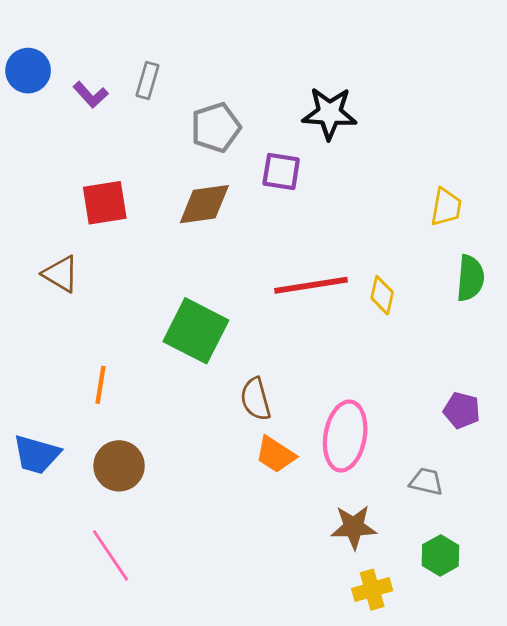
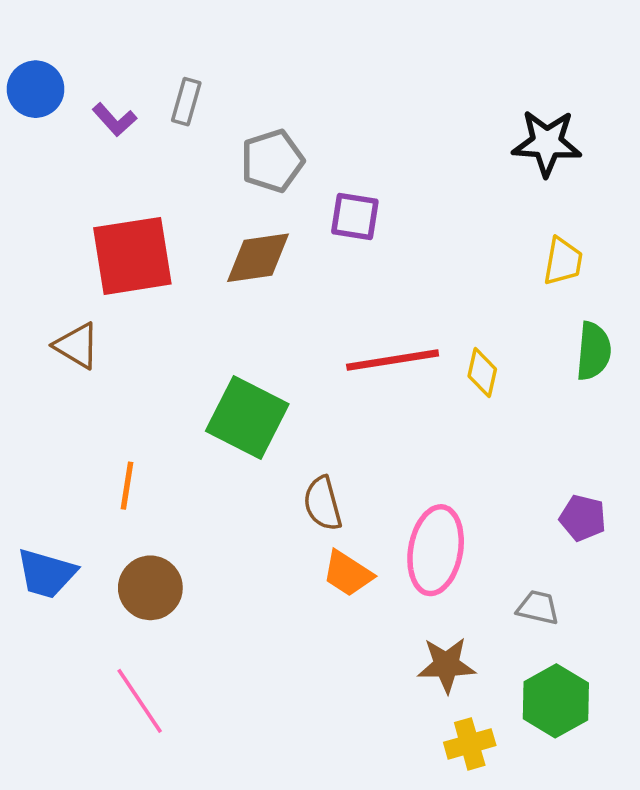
black star: (329, 113) -> (547, 143), moved
red square: (105, 203) -> (132, 256), size x1.4
green hexagon: (440, 555) -> (556, 701), size x1.4

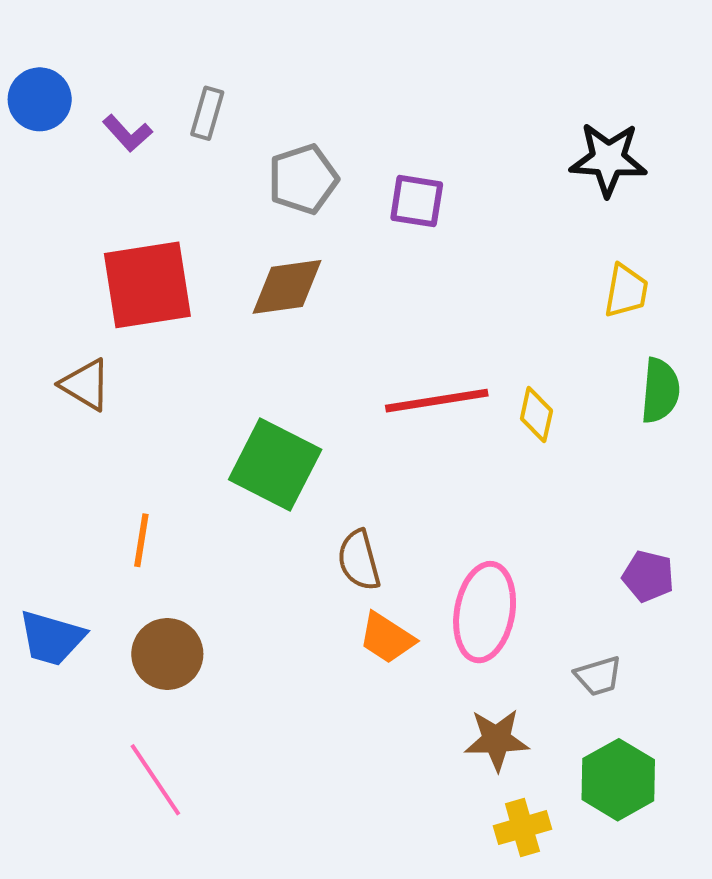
purple square: (355, 216) -> (417, 201), moved
gray trapezoid: (538, 608) -> (598, 676), turned 150

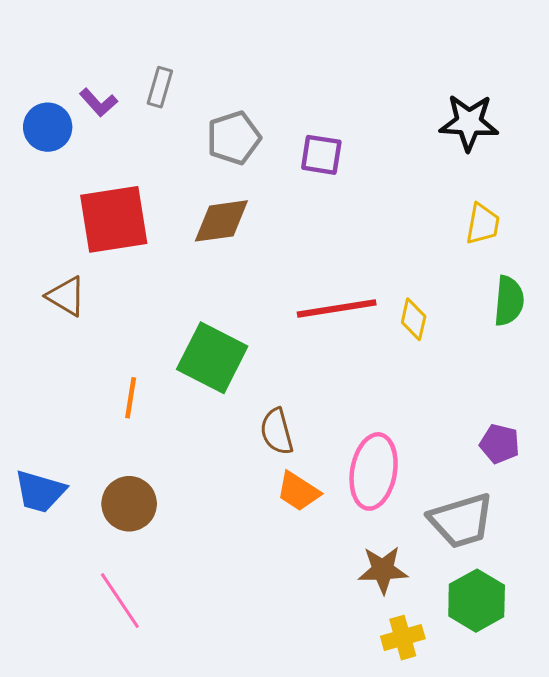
blue circle: (40, 99) -> (48, 127), moved
orange line: (141, 540) -> (131, 398), moved
gray trapezoid: (598, 676) -> (461, 521), size x1.8

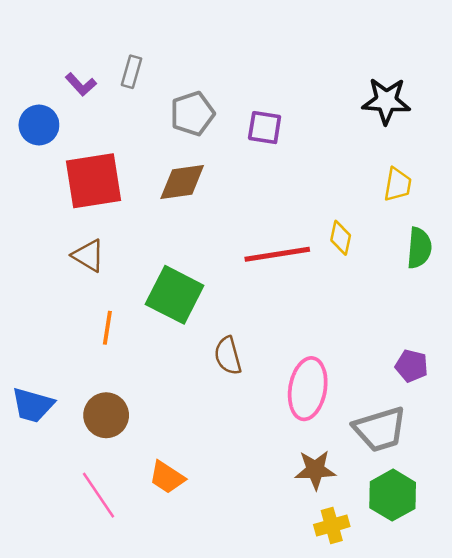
blue circle: (48, 127) -> (39, 125), moved
brown triangle: (66, 296) -> (88, 256), moved
yellow diamond: (414, 319) -> (341, 238), moved
orange trapezoid: (298, 491) -> (167, 477), moved

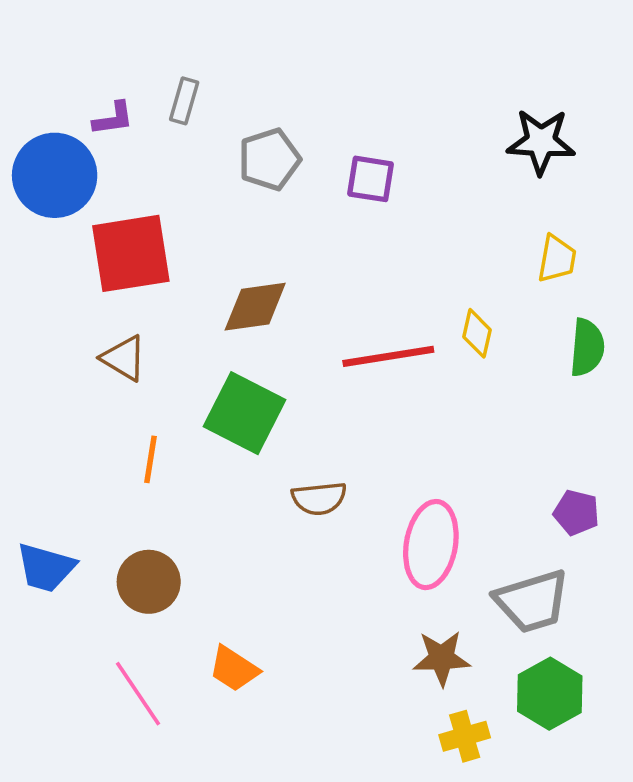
purple L-shape: (81, 84) -> (113, 119), turned -56
blue circle: (39, 125) -> (55, 175), size x1.5
brown diamond: (182, 182) -> (255, 307), moved
brown semicircle: (228, 356) -> (319, 498), turned -81

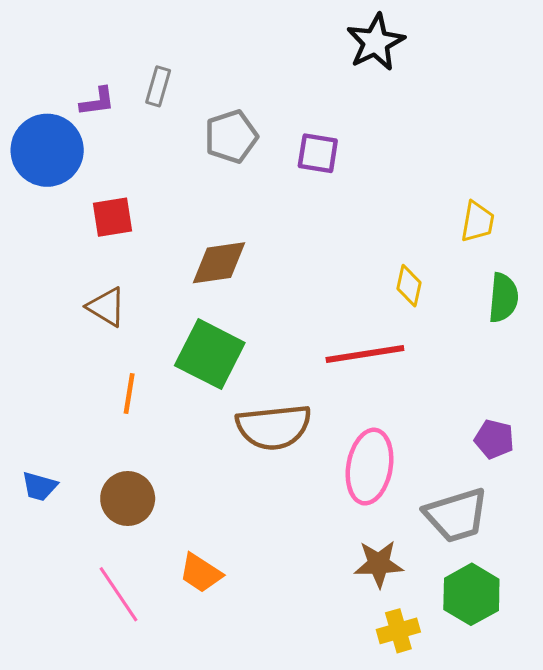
black star: (541, 142) -> (376, 42), moved, turned -30
red square: (131, 253) -> (112, 217), size x0.6
red line: (388, 356) -> (365, 354), moved
brown semicircle: (319, 498) -> (274, 427), size x1.6
blue trapezoid: (46, 568) -> (39, 486), size x0.7

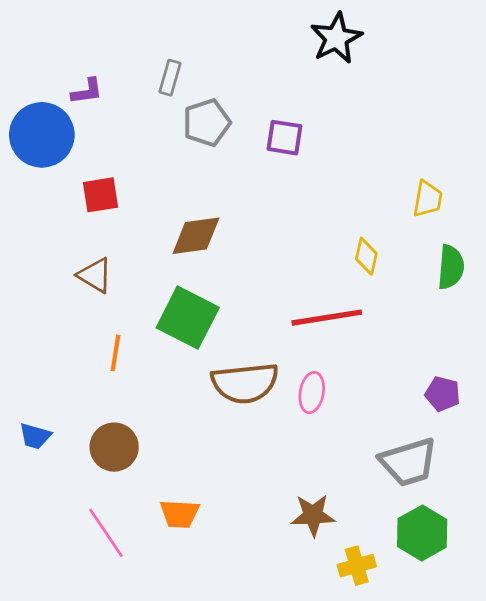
gray rectangle: (158, 86) -> (170, 78), moved
pink ellipse: (370, 467) -> (312, 393), moved, size x0.6
brown star: (379, 564) -> (313, 515), moved
orange trapezoid: (201, 573) -> (180, 514), turned -30

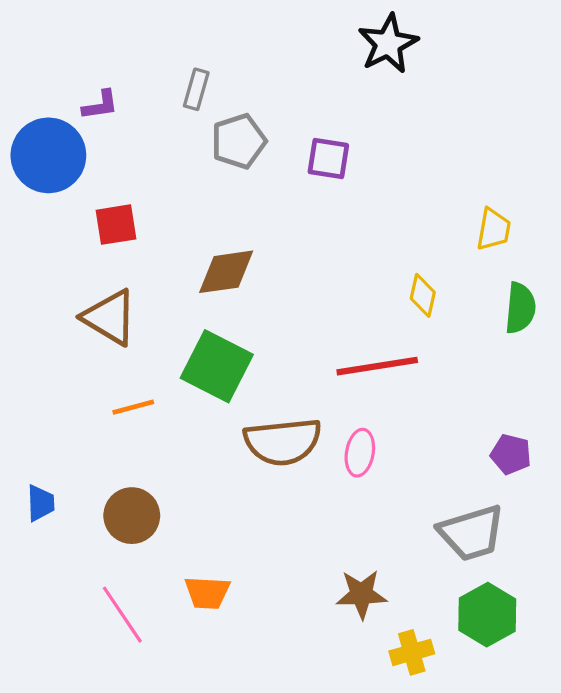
brown triangle: (95, 275) -> (110, 317), size x1.4
orange line: (115, 353) -> (133, 407), turned 66
blue trapezoid: (35, 436) -> (41, 503), turned -108

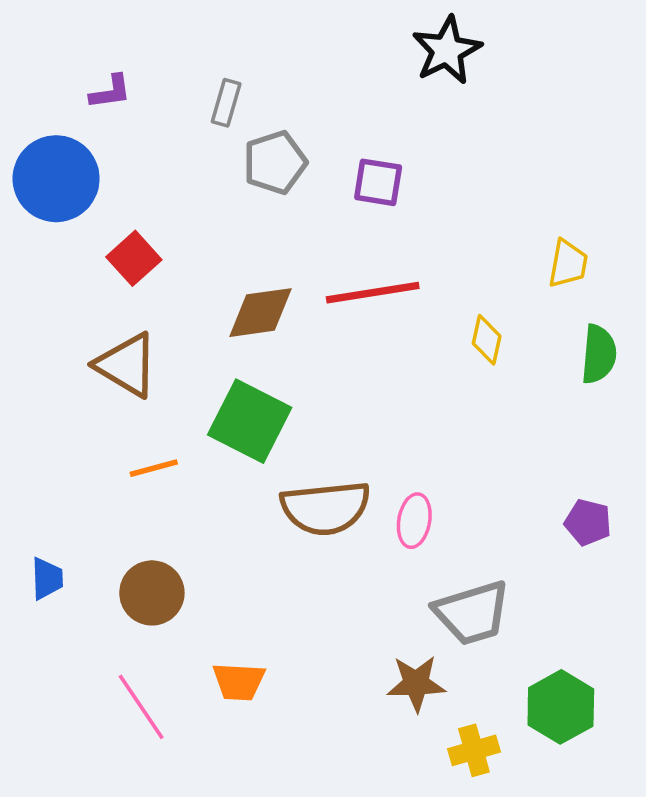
purple L-shape: (100, 105) -> (110, 92), moved
red square: (116, 225) -> (134, 258), turned -33
red line: (377, 366) -> (373, 293), moved
gray trapezoid: (472, 533) -> (472, 613), moved

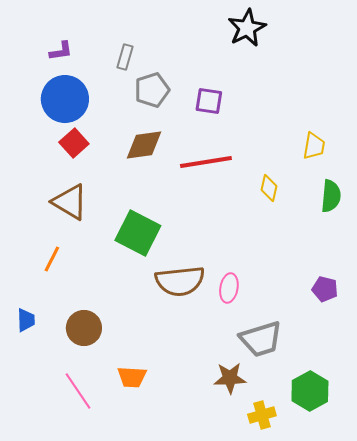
blue circle: (56, 179) -> (65, 99), moved
brown diamond: (260, 313) -> (144, 145), moved
orange line: (154, 468) -> (52, 259), moved, turned -48

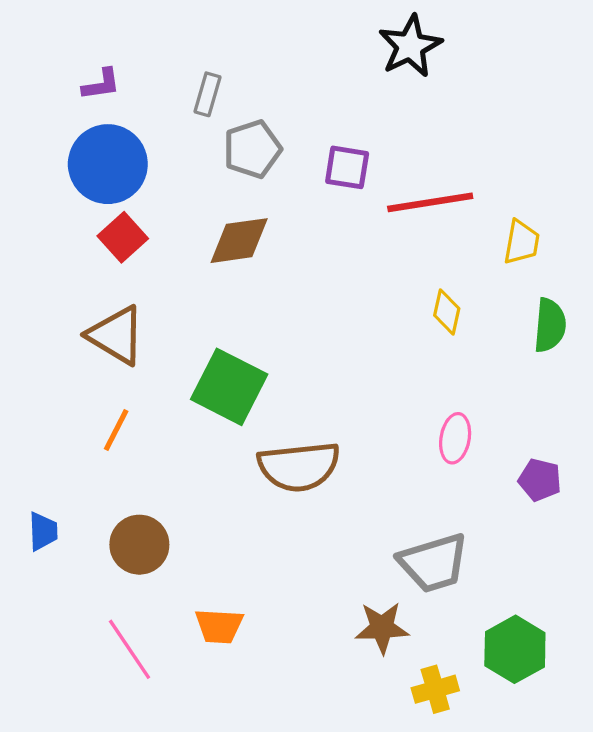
red line: (206, 162) -> (430, 202), moved
orange line: (52, 259) -> (116, 430), moved
pink ellipse: (229, 288) -> (455, 438), moved

